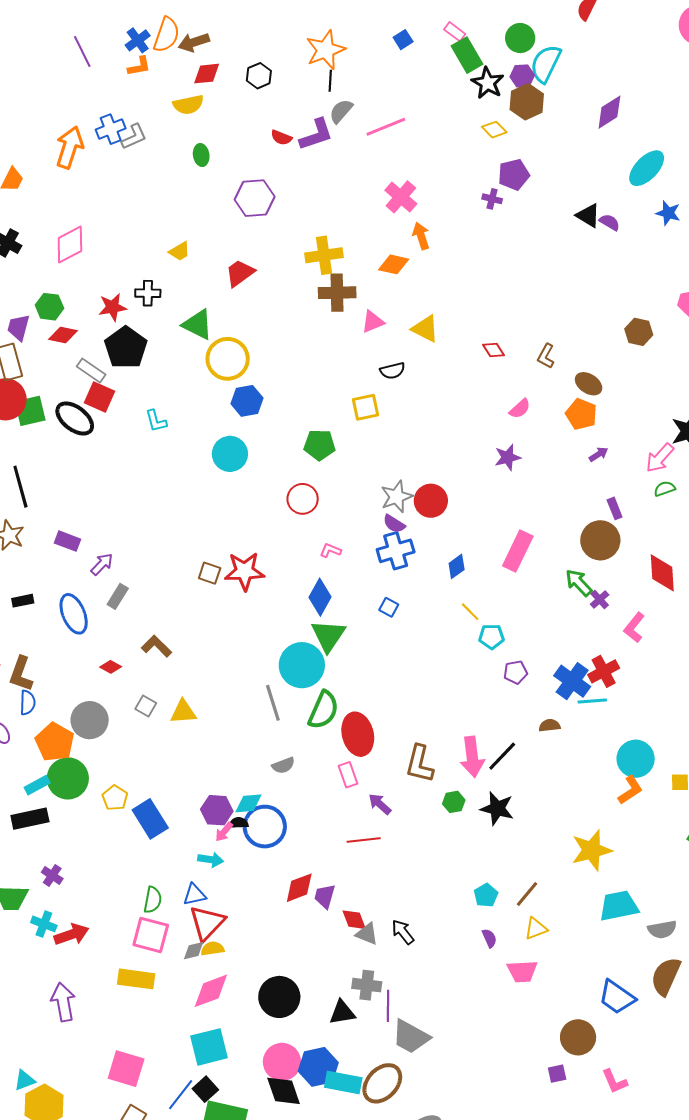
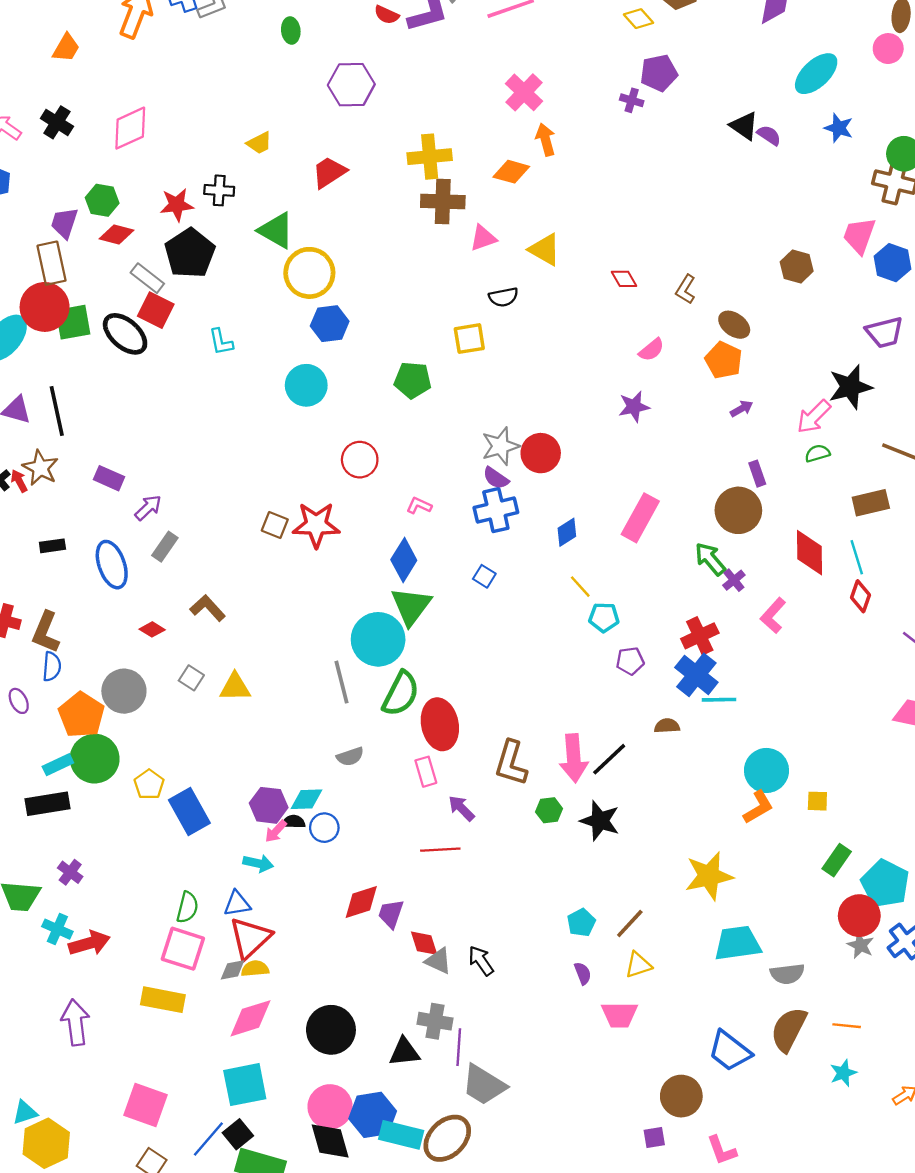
red circle: (303, 499) -> (360, 460), moved
red cross: (604, 671) -> (700, 636), moved
blue circle: (265, 827) -> (324, 828), size x0.6

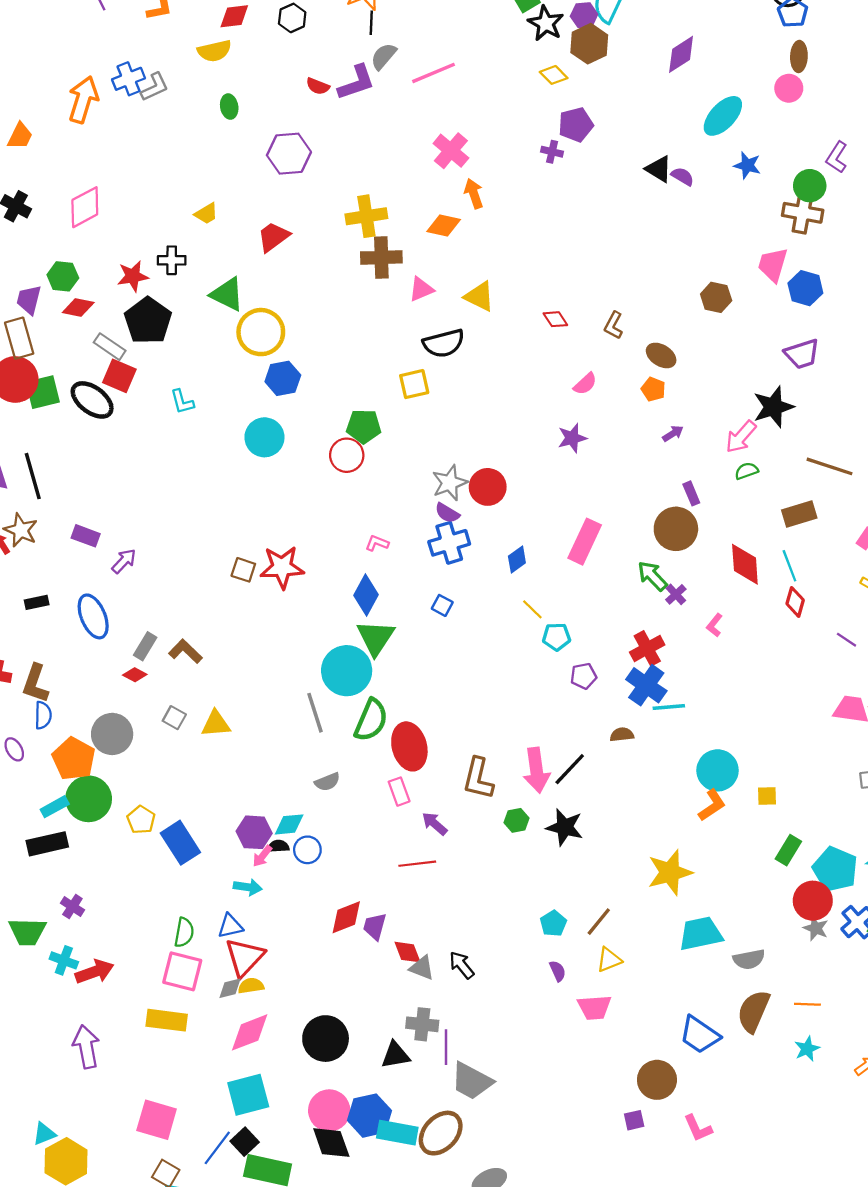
black semicircle: (503, 297) -> (444, 343), size x1.5
orange pentagon: (724, 360) -> (653, 389), size x0.7
red circle: (360, 460) -> (347, 455), moved
gray rectangle: (165, 547) -> (145, 646), moved
pink L-shape: (773, 615) -> (715, 625), size x0.7

